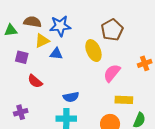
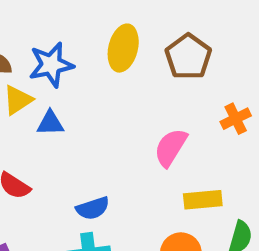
brown pentagon: (112, 30) -> (188, 57), moved
yellow ellipse: (93, 51) -> (123, 48), moved, turned 45

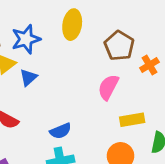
brown pentagon: (188, 57) -> (119, 46), moved
blue triangle: (50, 123) -> (28, 77), turned -36

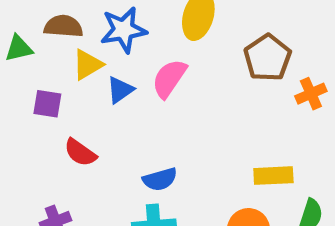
pink semicircle: (108, 87) -> (169, 78), moved

